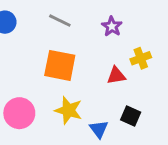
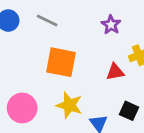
gray line: (60, 21) -> (47, 21), moved

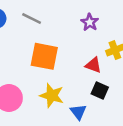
red triangle: (115, 72) -> (93, 65), turned 30
black square: (129, 111) -> (100, 90), moved

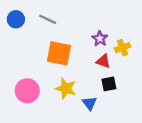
purple star: (90, 22) -> (100, 39), moved
black square: (100, 90) -> (109, 84), turned -35

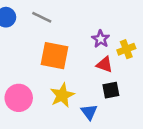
yellow star: (66, 88) -> (62, 95), turned 30

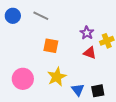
orange square: (55, 56) -> (51, 46), size x0.7
black square: (111, 90) -> (98, 91), moved

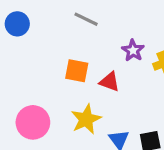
gray line: (41, 16) -> (86, 19), moved
red triangle: (90, 53) -> (110, 82), moved

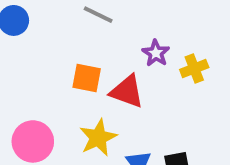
red triangle: (110, 82) -> (127, 92), size x1.4

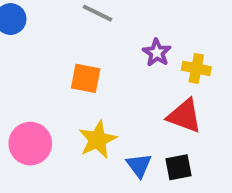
yellow cross: (194, 68) -> (196, 68), turned 32
red triangle: (127, 92) -> (184, 116), moved

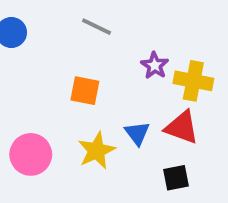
yellow cross: (196, 68) -> (193, 81), size x1.4
blue triangle: (139, 165) -> (137, 133), moved

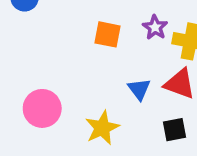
orange square: (85, 91) -> (107, 34), moved
yellow star: (97, 151) -> (102, 128), moved

